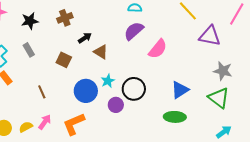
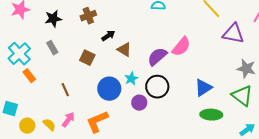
purple semicircle: (134, 31) -> (157, 57), moved
green ellipse: (175, 117) -> (211, 115), moved
yellow semicircle: (26, 127) -> (49, 125), turned 72

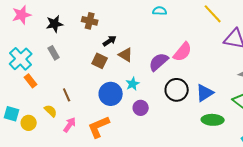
brown cross: (88, 16) -> (90, 21), turned 35
brown square: (87, 58) -> (100, 61), moved
black circle: (157, 87) -> (177, 90), moved
yellow semicircle: (49, 125) -> (51, 111), moved
yellow circle: (27, 126) -> (29, 123), moved

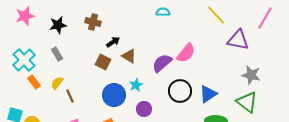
yellow semicircle: (51, 111) -> (57, 83), moved, turned -96

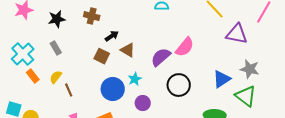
blue triangle: (208, 94) -> (222, 79), moved

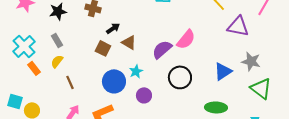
yellow semicircle: (56, 77) -> (57, 61), moved
green triangle: (246, 96) -> (261, 88), moved

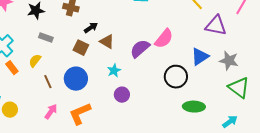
gray rectangle: (57, 40) -> (46, 38), moved, turned -40
blue triangle: (223, 71) -> (200, 57), moved
black circle: (180, 77) -> (176, 77), moved
blue circle: (114, 81) -> (76, 79), moved

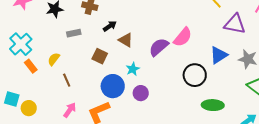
gray rectangle: (46, 38) -> (74, 33), moved, turned -32
brown square: (81, 48) -> (100, 56), moved
blue circle: (76, 79) -> (113, 86), moved

